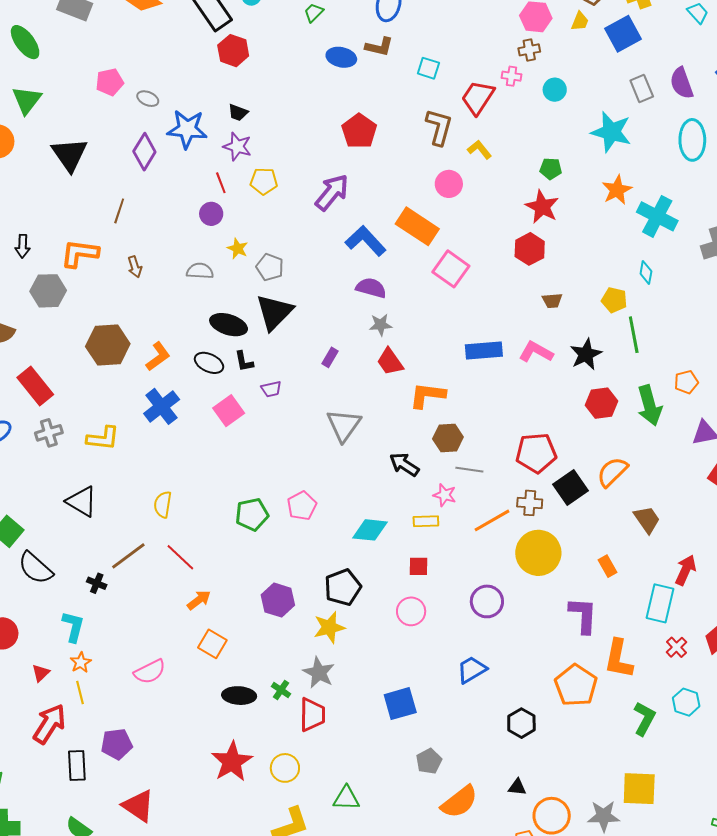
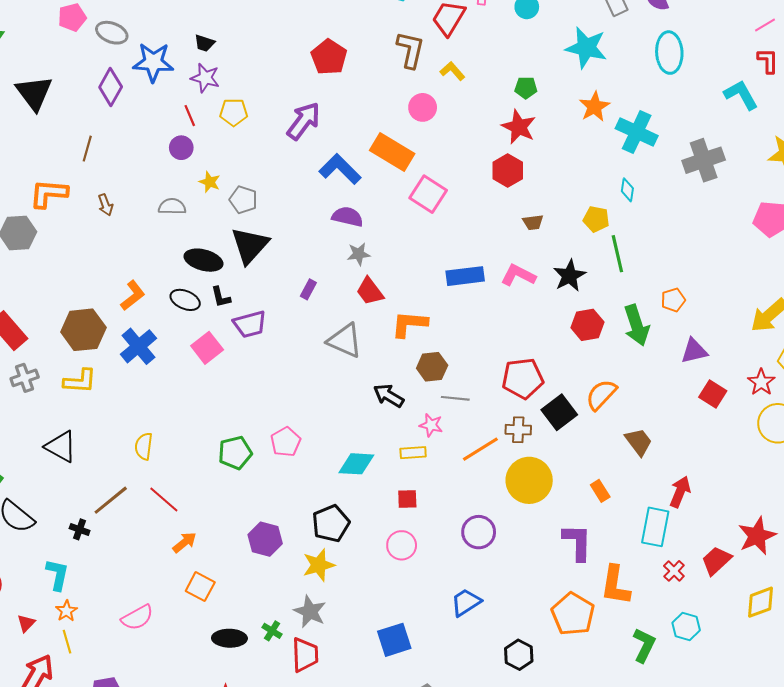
gray ellipse: (148, 99) -> (112, 33), size x1.4
brown hexagon: (108, 345) -> (83, 330), moved
purple trapezoid: (271, 389) -> (250, 324), size x1.6
gray triangle: (344, 425) -> (345, 341), moved, turned -39

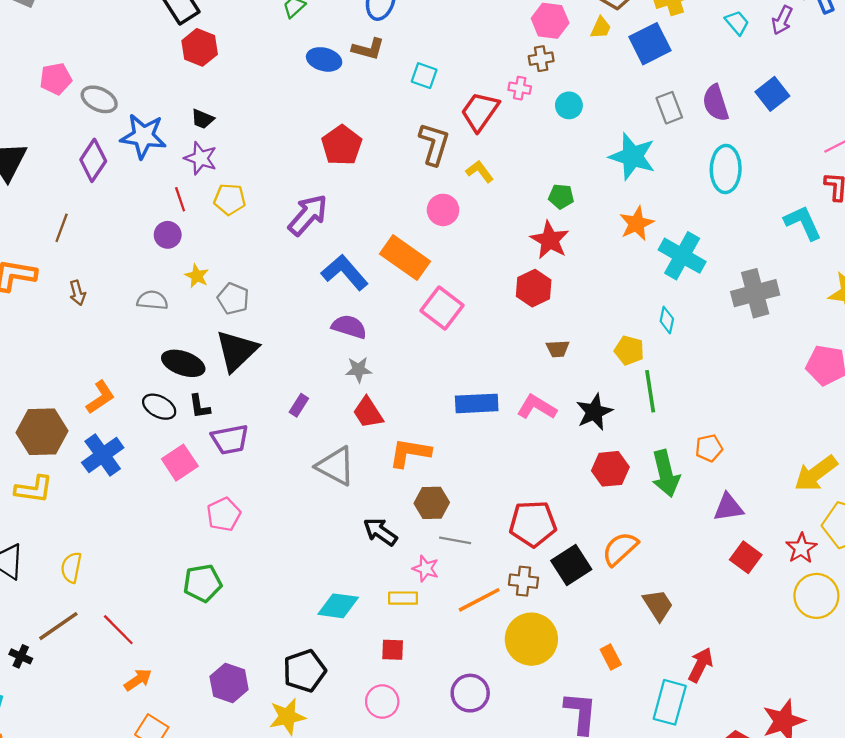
pink pentagon: (286, 442) -> (224, 514), moved
yellow semicircle: (144, 446) -> (71, 567), moved

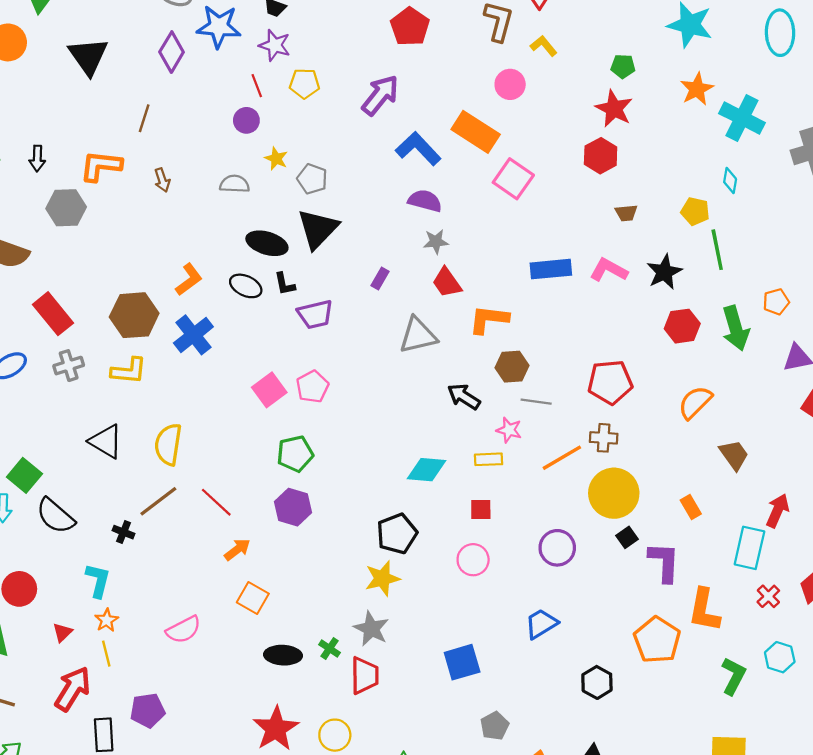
pink square: (180, 463) -> (269, 390), moved
gray triangle: (336, 466) -> (418, 335), turned -39
black square: (571, 565) -> (627, 537), moved, size x0.6
yellow semicircle: (71, 567) -> (168, 444), size x1.4
purple hexagon: (229, 683) -> (293, 507), moved

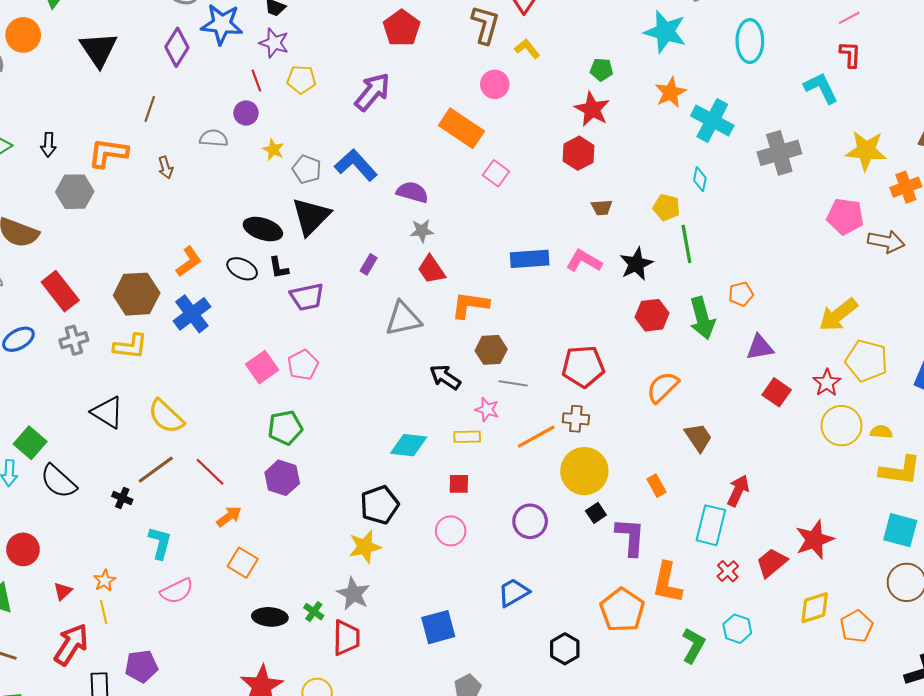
blue L-shape: (418, 149) -> (356, 165), moved
pink square: (513, 179) -> (496, 173), size x0.7
gray semicircle: (235, 184) -> (214, 138), moved
yellow semicircle: (168, 444) -> (166, 416), turned -57
cyan L-shape: (98, 580) -> (160, 543), moved

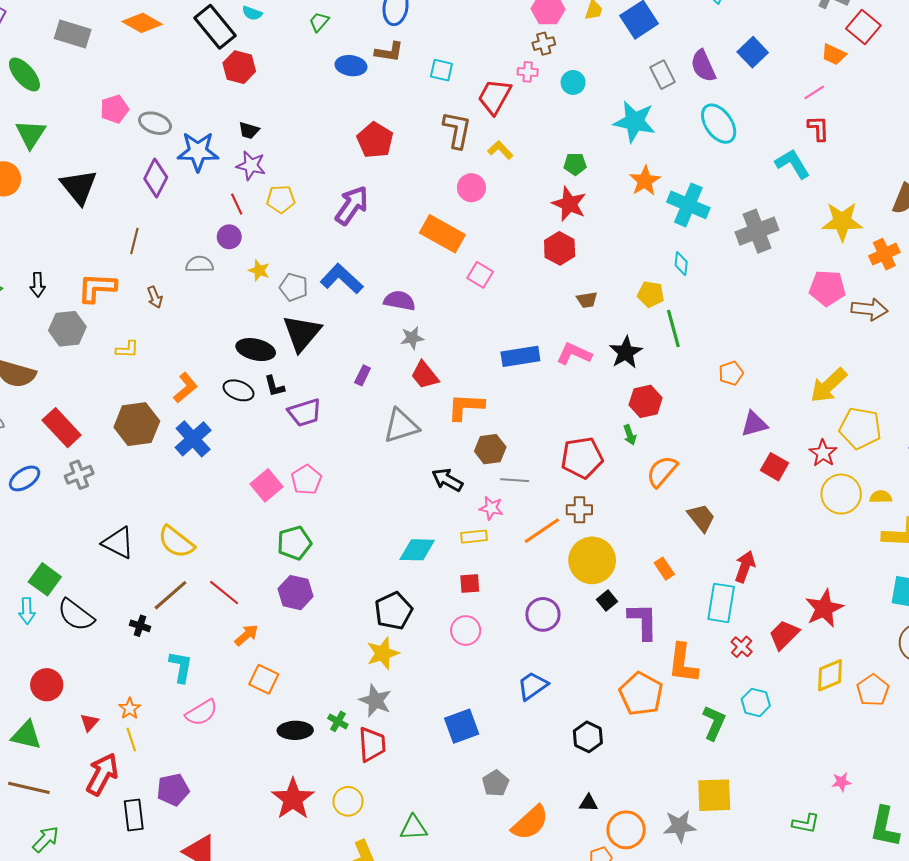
cyan ellipse: (750, 41) -> (719, 124), turned -30
green arrow: (702, 318) -> (630, 435), moved, size x0.5
yellow L-shape: (130, 346) -> (127, 349), moved, size x0.7

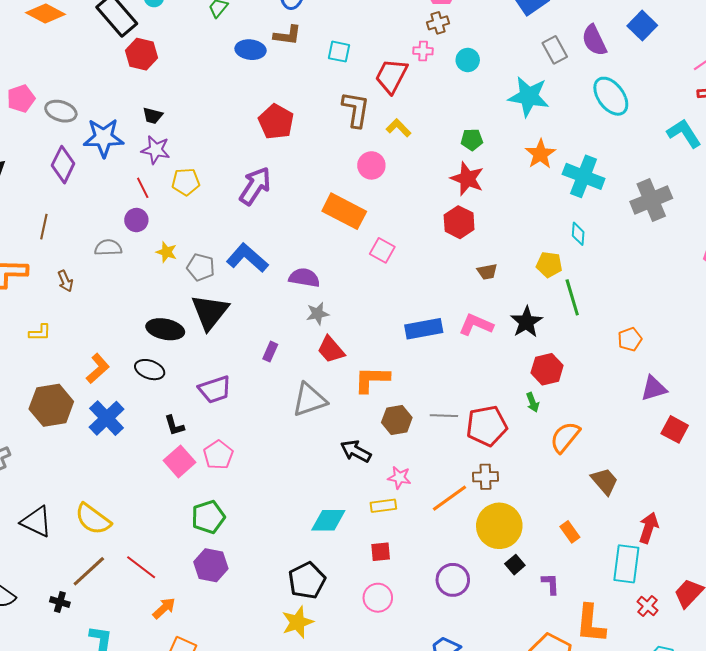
black L-shape: (274, 386) -> (174, 426), moved
gray line: (515, 480) -> (444, 416), moved
purple L-shape: (643, 621) -> (551, 584), size x0.6

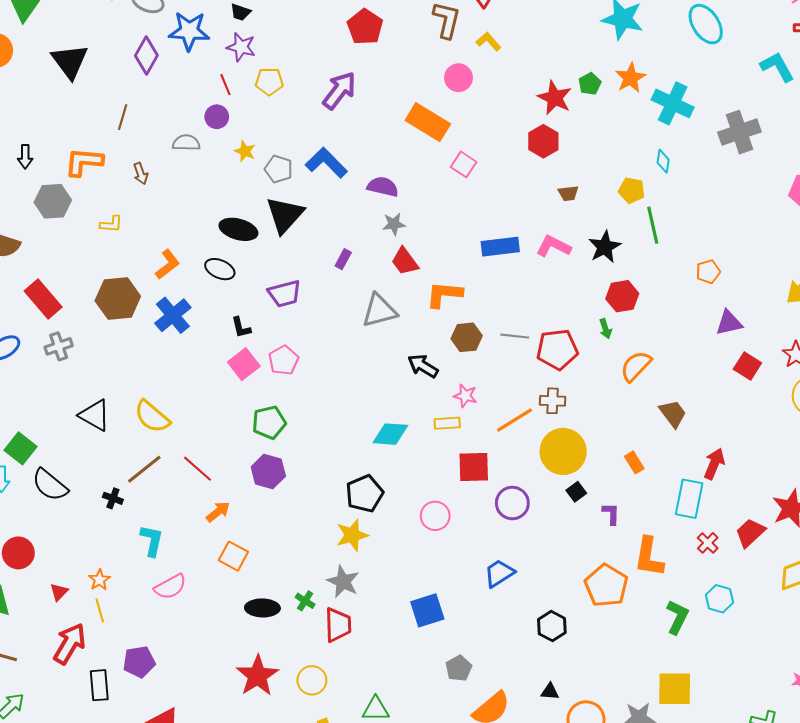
green pentagon: (472, 140) -> (590, 84), moved, turned -30
red square: (381, 552) -> (474, 467), moved, size x1.6

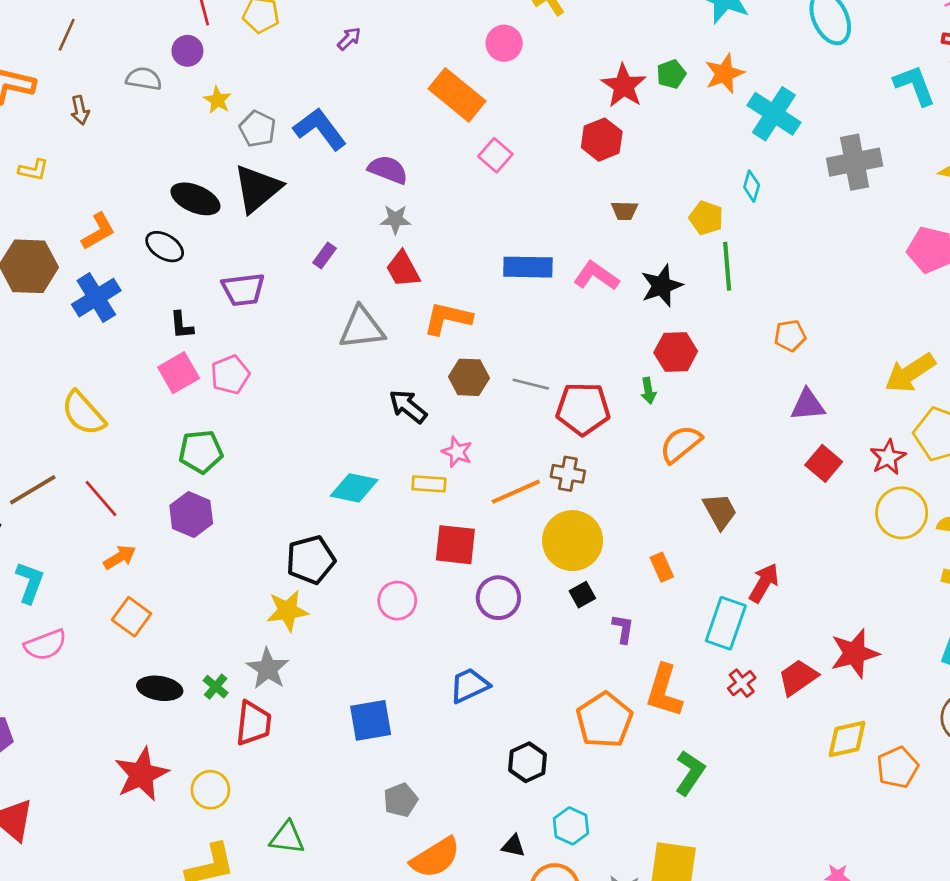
purple arrow: (339, 90) -> (349, 39), size x0.5
yellow semicircle: (152, 417) -> (83, 413), moved
cyan hexagon: (720, 599) -> (571, 826), moved

